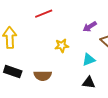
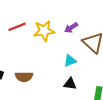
red line: (44, 14) -> (17, 27), moved
yellow star: (62, 46) -> (44, 31), moved, size x1.5

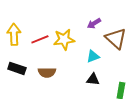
red line: (17, 27) -> (40, 39), moved
yellow star: (44, 31) -> (64, 39), moved

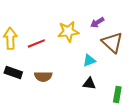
purple arrow: (94, 23) -> (97, 22), moved
yellow star: (64, 39) -> (68, 31), moved

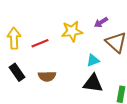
black rectangle: (13, 72) -> (17, 72), turned 36
black triangle: (89, 83) -> (93, 83), size x1.5

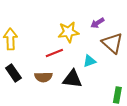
red line: (40, 43) -> (54, 53), moved
black triangle: (93, 83) -> (72, 79), moved

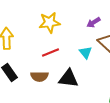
yellow star: (68, 32) -> (50, 22), moved
cyan triangle: (89, 61) -> (86, 52), moved, turned -48

